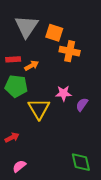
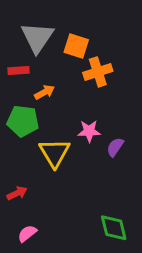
orange cross: (70, 51) -> (98, 72), turned -30
red rectangle: (13, 59) -> (19, 71), moved

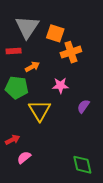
pink star: (89, 131) -> (60, 85), moved
pink semicircle: (27, 234) -> (24, 157), moved

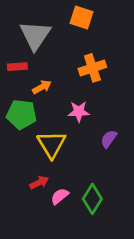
orange square: (55, 33) -> (81, 17), moved
red arrow: (13, 140) -> (39, 183), moved
pink semicircle: (24, 157) -> (60, 196), moved
green diamond: (82, 165) -> (92, 199), moved, turned 45

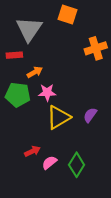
orange cross: (92, 68) -> (96, 48), moved
pink star: (79, 112) -> (47, 92), moved
yellow triangle: (51, 144) -> (58, 117), moved, turned 30

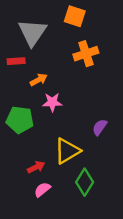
orange cross: (96, 48) -> (86, 54), moved
green pentagon: (18, 95) -> (20, 120), moved
yellow triangle: (58, 117) -> (67, 151), moved
pink semicircle: (49, 163) -> (42, 190), moved

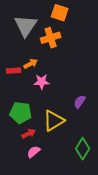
orange cross: (86, 54) -> (51, 38), moved
red rectangle: (16, 61) -> (14, 71), moved
green pentagon: (20, 120) -> (21, 113), moved
green diamond: (85, 182) -> (83, 149), moved

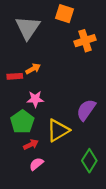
orange cross: (51, 38) -> (85, 41), moved
pink star: (42, 82) -> (35, 99), moved
purple semicircle: (80, 102) -> (86, 110), size x1.5
green pentagon: (21, 113) -> (22, 122), turned 30

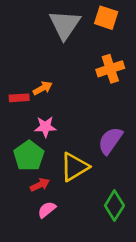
orange square: (64, 14) -> (106, 18), moved
gray triangle: (28, 28) -> (65, 25), moved
orange cross: (85, 41) -> (110, 69), moved

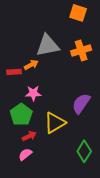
gray triangle: (65, 25) -> (48, 45), moved, turned 45
pink semicircle: (47, 210) -> (25, 154), moved

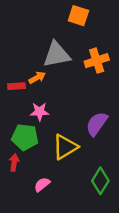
orange square: (78, 13) -> (78, 16), moved
green pentagon: (21, 115) -> (25, 137), turned -30
red arrow: (29, 136) -> (14, 163), moved, turned -56
pink semicircle: (25, 154) -> (42, 184), moved

